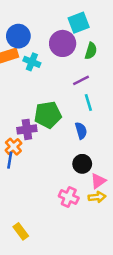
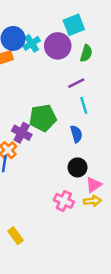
cyan cross: (32, 62) -> (32, 43), moved, turned 35
purple cross: (27, 129) -> (22, 133), turned 36

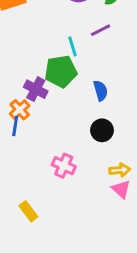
cyan line: (84, 105) -> (73, 46), moved
pink triangle: (94, 185) -> (121, 189), moved, turned -42
pink cross: (64, 201) -> (64, 166), moved

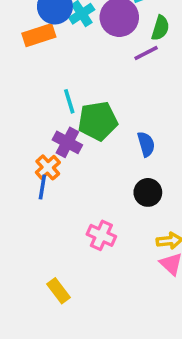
purple line: (101, 30) -> (146, 53), moved
cyan line: (73, 46) -> (69, 101), moved

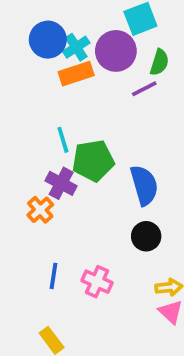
orange rectangle: (39, 35) -> (76, 74), moved
blue semicircle: (146, 144) -> (144, 185), size x1.5
blue line: (42, 187) -> (53, 276), moved

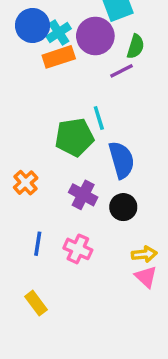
cyan line: (63, 140) -> (99, 118), moved
purple cross: (61, 183) -> (83, 195), moved

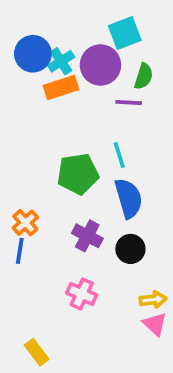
purple line: (122, 71) -> (129, 103), turned 30
cyan line: (99, 118) -> (119, 155), moved
blue line: (38, 244) -> (20, 251), moved

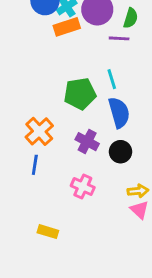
orange cross: (25, 223) -> (39, 131), size x1.4
blue line: (20, 251) -> (35, 165), moved
yellow rectangle: (37, 352) -> (48, 232), turned -36

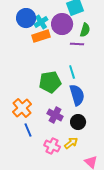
blue line: (35, 165) -> (28, 130), moved, turned -32
yellow arrow: (138, 191) -> (71, 143), moved, turned -32

